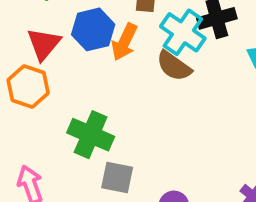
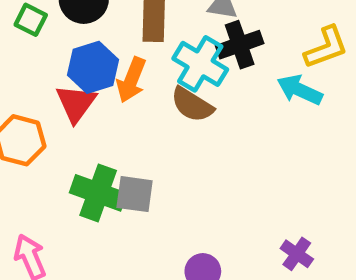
red triangle: (44, 44) -> (76, 103), moved
gray square: (117, 177) -> (135, 194), moved

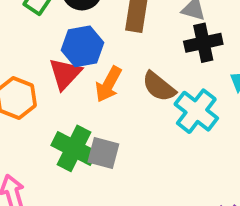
cyan cross: (200, 64) -> (196, 111), moved
orange arrow: (131, 80) -> (108, 84), moved

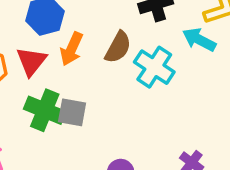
red triangle: (65, 74) -> (31, 61), moved
brown semicircle: (159, 87) -> (118, 47), turned -96

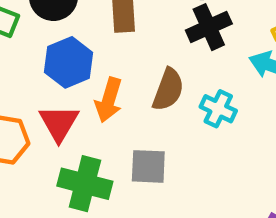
cyan cross: (154, 67) -> (218, 109), size x0.7
gray square: (72, 112) -> (148, 166), moved

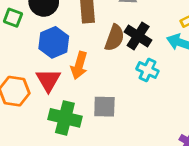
black cross: (209, 27) -> (138, 36), moved, turned -32
brown semicircle: (168, 90) -> (115, 38), moved

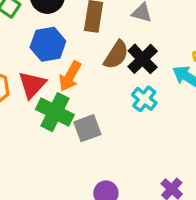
gray square: (104, 107) -> (87, 128), turned -35
green cross: (65, 118) -> (55, 112), moved

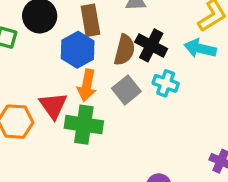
blue hexagon: (48, 44) -> (78, 50), moved
gray square: (87, 128) -> (126, 90), moved

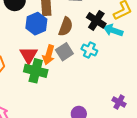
black cross: (151, 45) -> (96, 20), moved
orange arrow: (87, 85) -> (49, 55), moved
red triangle: (53, 106) -> (29, 55), moved

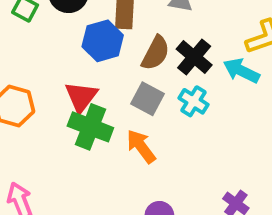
black cross: (96, 20) -> (194, 57), moved
gray square: (64, 52) -> (147, 99), turned -36
orange arrow: (49, 55) -> (141, 146), moved, turned 120

